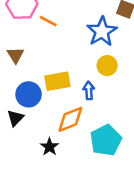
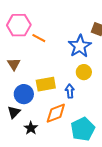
black star: (49, 147) -> (31, 128), moved

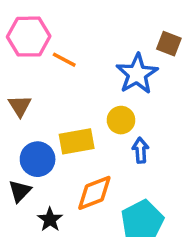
yellow circle: (84, 72) -> (121, 120), moved
blue arrow: (70, 91) -> (141, 150), moved

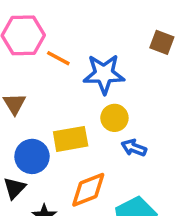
blue star: (137, 74) -> (104, 74), moved, turned 30
blue arrow: (141, 150) -> (134, 148), turned -65

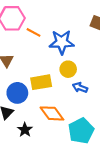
orange diamond: (88, 190) -> (52, 113), turned 75

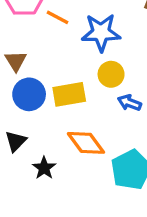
blue circle: (17, 93) -> (29, 94), moved

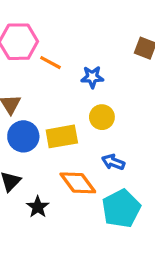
blue star: (101, 32) -> (92, 77), size x0.6
blue arrow: (129, 103) -> (113, 162), moved

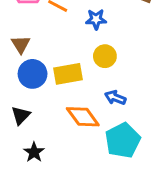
black star: (38, 207) -> (34, 152), moved

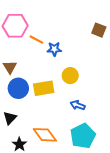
blue star: (96, 19) -> (54, 49), moved
orange diamond: (83, 117) -> (45, 135), moved

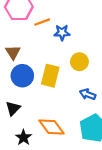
orange line: (36, 40) -> (42, 22), turned -48
yellow rectangle: (44, 88) -> (50, 76), turned -66

